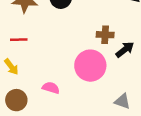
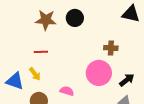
black arrow: (125, 50) -> (127, 80), moved

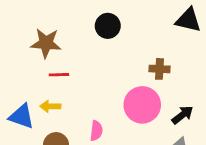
brown star: (46, 20) -> (46, 43), moved
yellow arrow: (35, 74) -> (50, 106), turned 128
pink semicircle: (67, 91) -> (96, 131), turned 80

